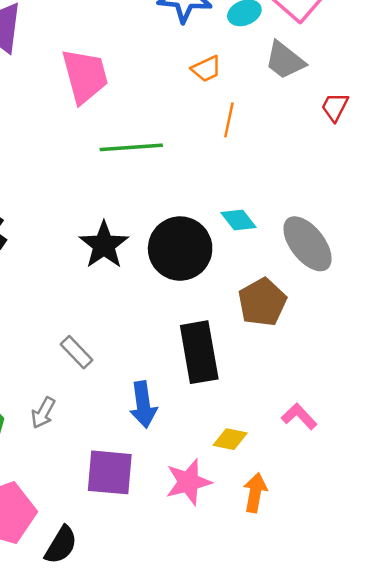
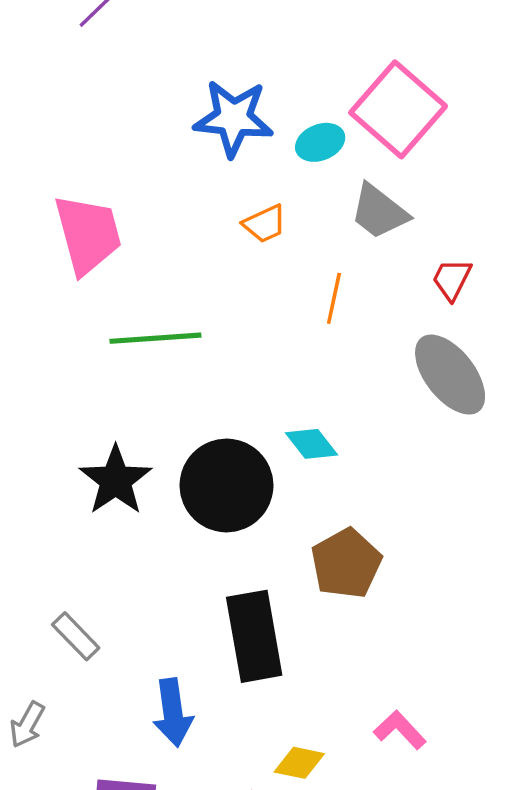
orange line: (229, 120) -> (334, 298), moved
gray ellipse: (308, 244) -> (450, 375), moved

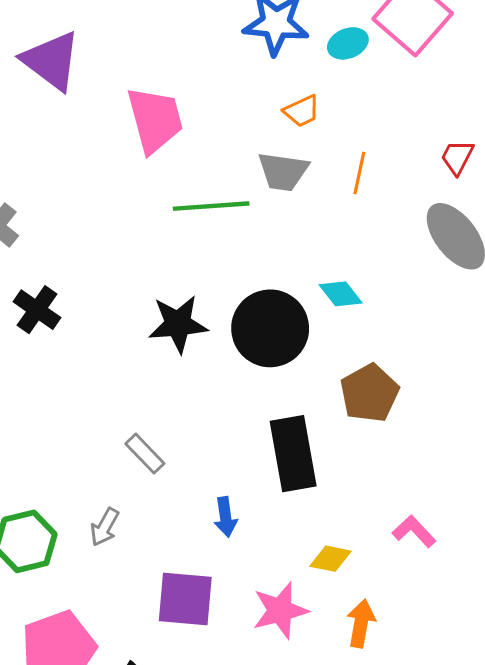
gray trapezoid: (379, 212) -> (283, 171), moved, turned -30
black star: (116, 480) -> (178, 324), turned 30
blue arrow: (173, 713) -> (226, 517), size x0.7

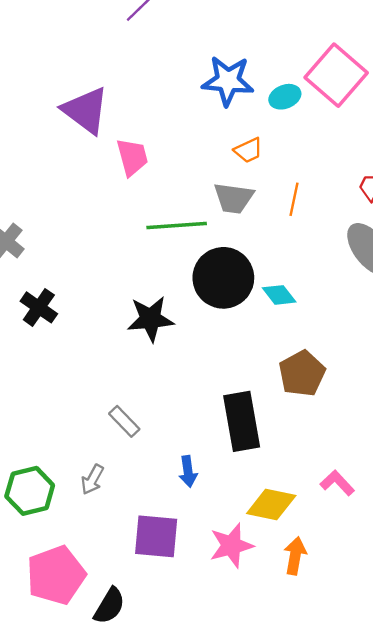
purple triangle: (51, 61) -> (86, 110), moved
pink trapezoid: (155, 120) -> (132, 157), size x0.7
black circle: (270, 328) -> (223, 278), moved
yellow diamond: (331, 559) -> (271, 505), size x1.5

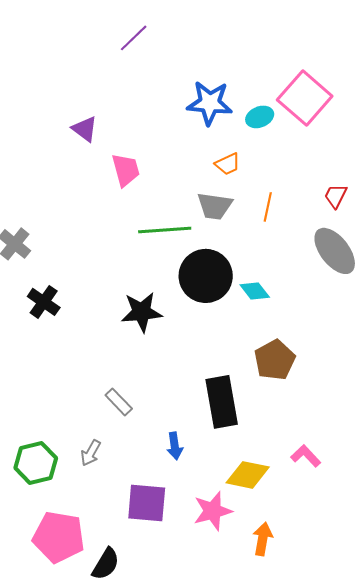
purple triangle: (86, 110) -> (85, 129), size x0.6
orange arrow: (295, 556) -> (263, 539), moved
pink pentagon: (56, 575) -> (59, 537), turned 30

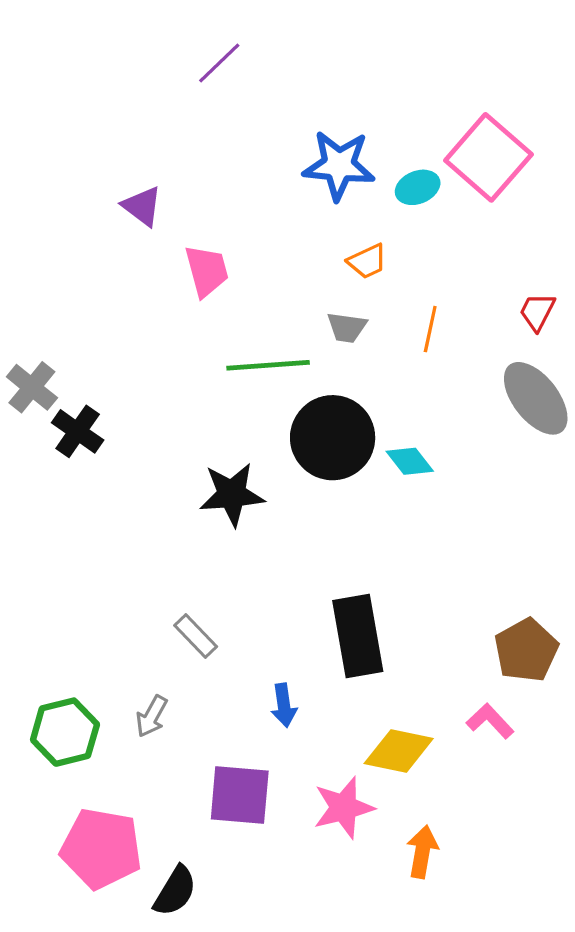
gray trapezoid: (215, 206) -> (347, 327), size x0.7
black cross: (44, 302) -> (78, 431), moved
brown pentagon: (275, 360) -> (526, 650), moved

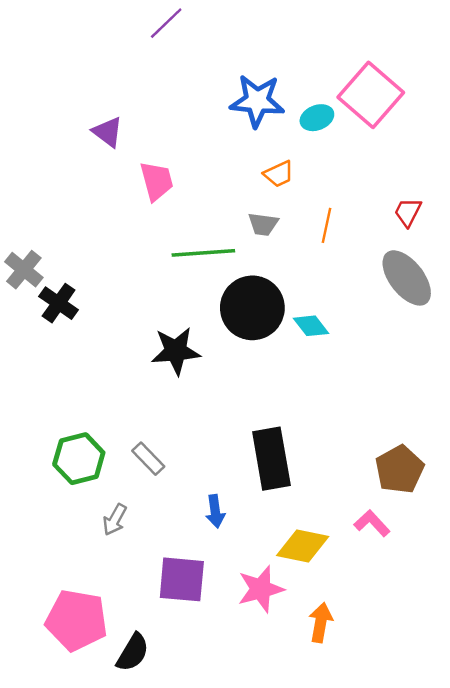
green hexagon: (65, 732) -> (79, 459), moved

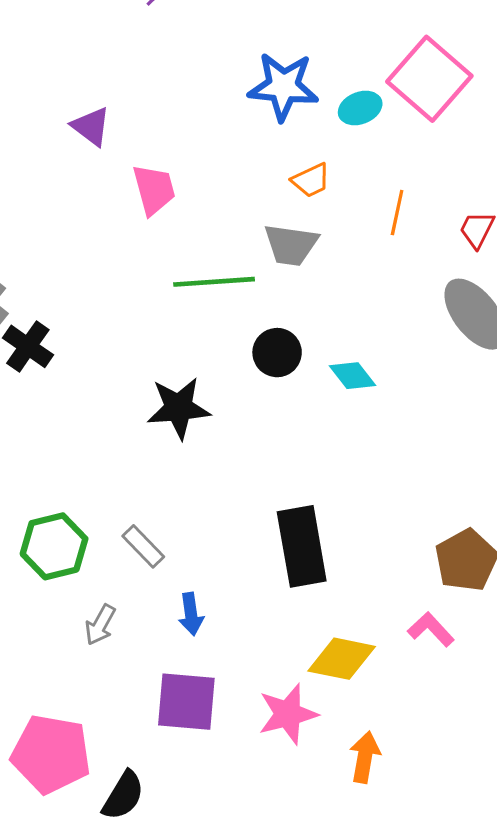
gray trapezoid: (263, 224) -> (291, 245), size x1.4
orange line: (327, 225) -> (397, 213), moved
black circle: (252, 308) -> (277, 353), size x0.6
blue arrow: (215, 511) -> (191, 614), moved

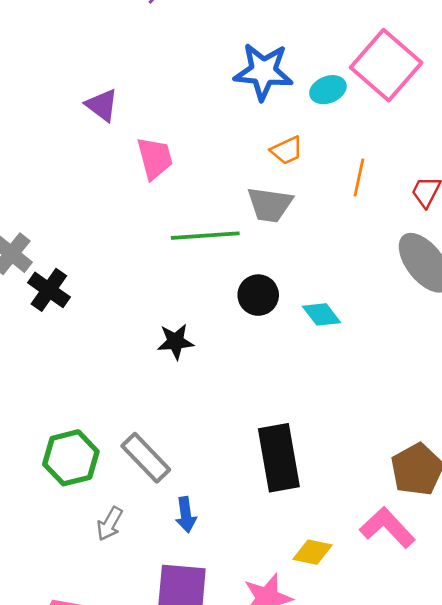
black star: (179, 408) -> (176, 342), size x0.7
gray rectangle: (143, 546) -> (146, 458), size x1.4
pink L-shape: (431, 629) -> (387, 528), size x1.4
yellow diamond: (342, 659) -> (312, 552), size x0.7

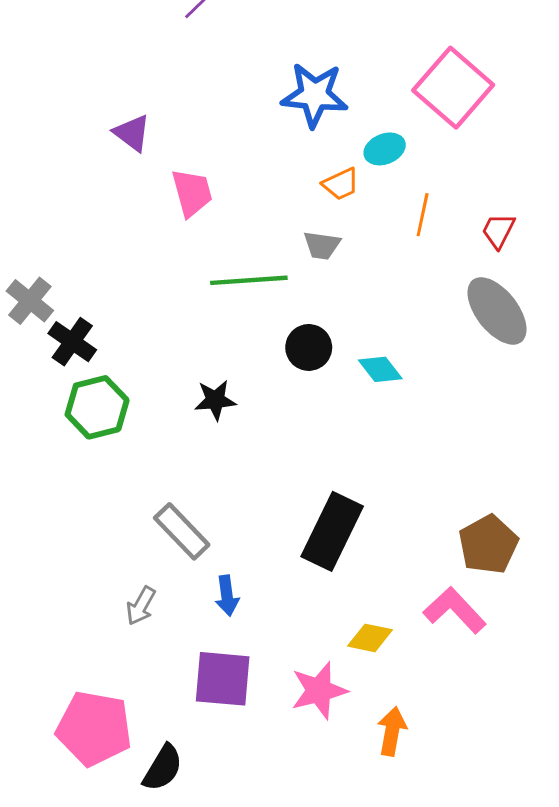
cyan ellipse: (328, 90) -> (385, 149), moved
gray trapezoid: (270, 205) -> (322, 245), size x0.7
green hexagon: (71, 458) -> (97, 407), moved
black rectangle: (279, 458) -> (332, 531), turned 36

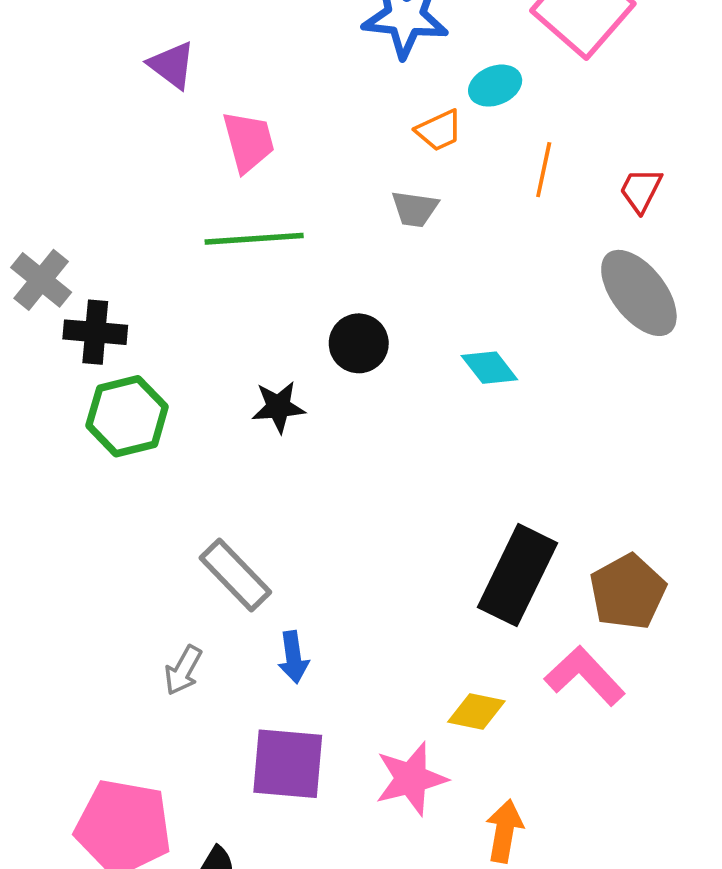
green line: (249, 280) -> (254, 239), moved
black cross: (72, 342) -> (95, 332), turned -30
black circle: (309, 347) -> (359, 343), moved
black rectangle: (332, 531) -> (517, 575), moved

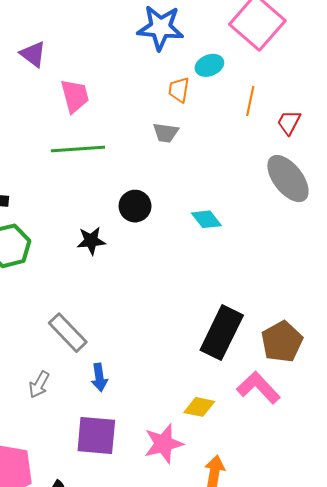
orange trapezoid: (439, 130) -> (179, 90), turned 124
orange line: (544, 170) -> (250, 101), moved

